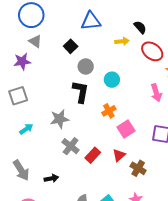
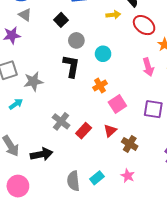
gray star: (59, 119) -> (33, 81), moved
black arrow: (51, 178) -> (42, 154), size x1.5

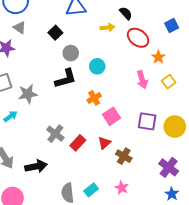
black L-shape: (71, 66) -> (66, 79), turned 65

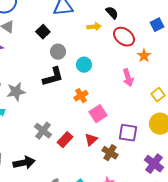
yellow square: (169, 82) -> (158, 95), moved
purple square: (147, 121) -> (128, 133), moved

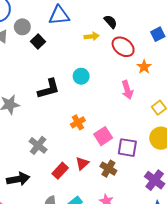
gray circle: (58, 52) -> (22, 27), moved
orange cross: (81, 96) -> (78, 122), moved
pink square: (98, 114) -> (103, 136), moved
red rectangle: (65, 140) -> (60, 171), moved
red triangle: (91, 140) -> (82, 163), moved

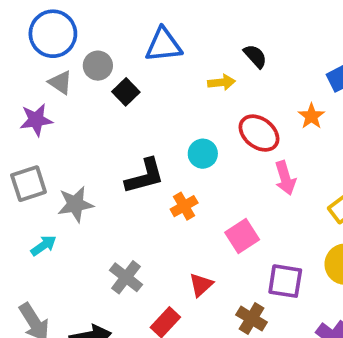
red ellipse: (123, 47) -> (259, 133), moved
orange star: (144, 67) -> (311, 116), moved
orange cross: (78, 122) -> (184, 206), moved
pink square: (103, 136) -> (242, 236), moved
red triangle: (82, 163) -> (201, 285), moved

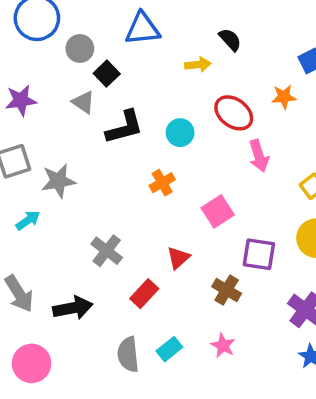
gray triangle: (60, 82) -> (83, 102), moved
orange star: (311, 116) -> (284, 97), turned 30
black L-shape: (145, 176) -> (125, 127), moved

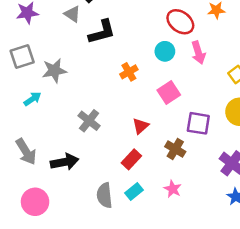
cyan circle: (180, 133) -> (165, 51), moved
red rectangle: (144, 294) -> (131, 159), moved

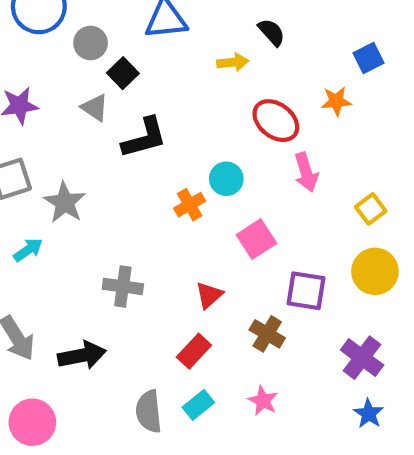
cyan circle: (165, 51) -> (226, 179), moved
gray star: (54, 71) -> (65, 202), turned -30
gray cross: (89, 121) -> (123, 286), turned -30

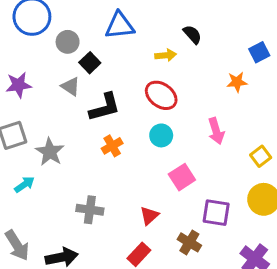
red ellipse: (276, 121) -> (161, 95), moved
orange cross: (190, 205) -> (112, 146), moved

